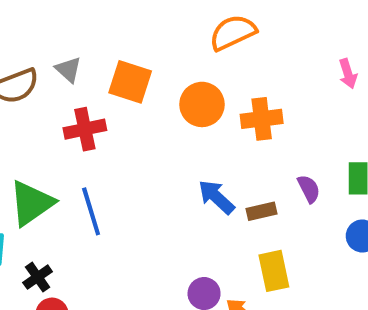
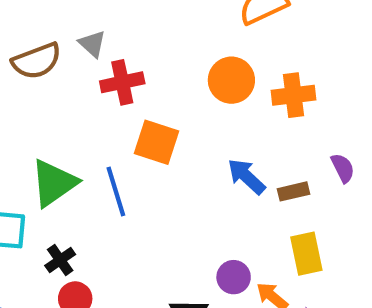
orange square: (130, 82) -> (156, 142), moved
red cross: (85, 129) -> (122, 82), moved

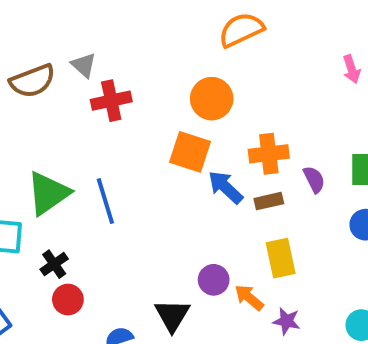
orange cross: (294, 95) -> (269, 154), moved
orange square: (156, 142) -> (190, 152), moved

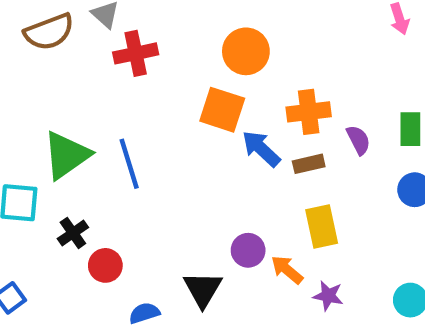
red circle: (68, 300) -> (105, 265), moved

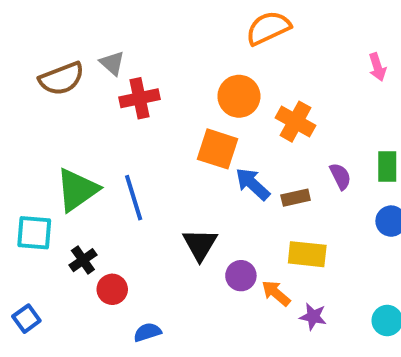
orange cross: (309, 112) -> (296, 122), moved, turned 36
yellow rectangle: (322, 226) -> (307, 254), turned -72
black triangle: (203, 289) -> (200, 244), moved

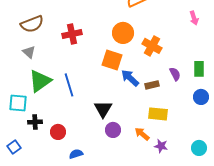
gray triangle: (112, 63) -> (29, 52), moved
black cross: (83, 260) -> (35, 122), moved, turned 32
purple circle: (241, 276) -> (113, 130), moved

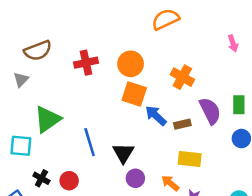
orange circle: (123, 33) -> (131, 64), moved
gray triangle: (29, 52) -> (21, 79), moved, turned 32
purple semicircle: (175, 74) -> (210, 111), size x1.6
blue line: (69, 85) -> (90, 142), moved
black cross: (35, 122) -> (41, 178), moved, turned 32

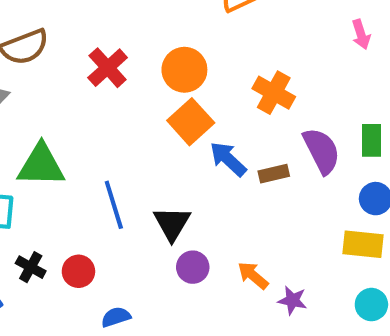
red cross: (86, 63) -> (108, 68), turned -30
orange square: (134, 94) -> (191, 122), turned 30
green triangle: (47, 119) -> (41, 165), turned 36
yellow rectangle: (190, 159) -> (363, 244), moved

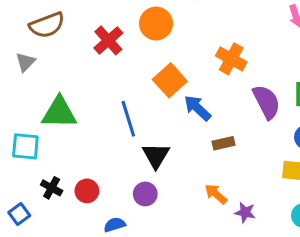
orange circle: (184, 70) -> (156, 24), moved
brown rectangle: (274, 174) -> (224, 143), moved
blue line: (114, 205) -> (128, 119), moved
purple circle: (193, 267) -> (145, 194), moved

